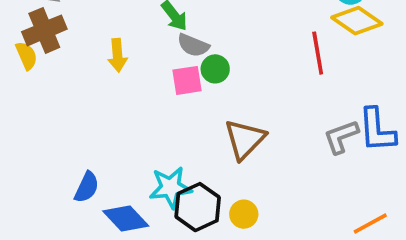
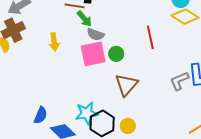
red line: (318, 53) -> (150, 37), moved
green circle: (215, 69) -> (116, 54), moved
pink square: (187, 80) -> (93, 54), size x1.5

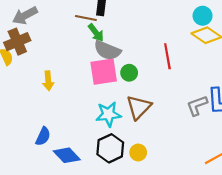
gray semicircle: (96, 34) -> (107, 50), size x1.4
yellow arrow: (54, 42) -> (48, 81), moved
cyan star: (87, 113) -> (108, 114), moved

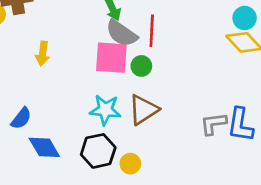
red line: (167, 56) -> (152, 31), moved

